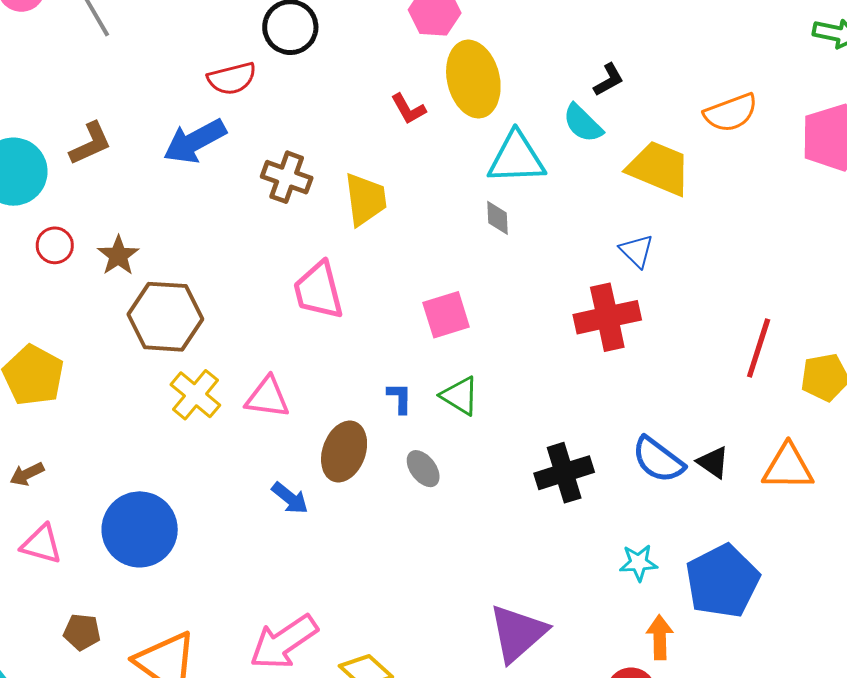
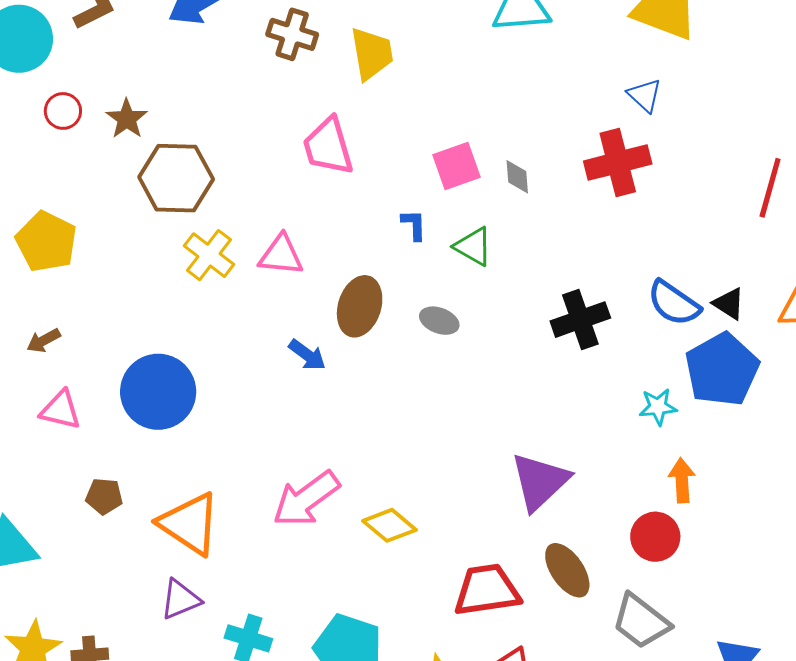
gray diamond: (497, 218) -> (517, 177), moved
blue L-shape: (400, 398) -> (414, 225), moved
gray ellipse: (423, 469) -> (439, 321), turned -30
blue pentagon: (722, 581) -> (722, 369), moved

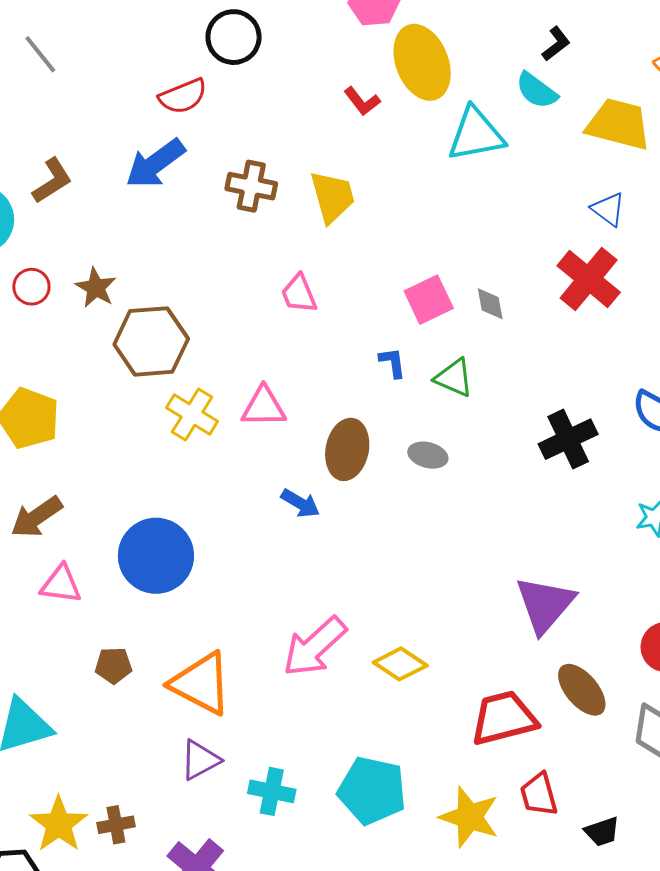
pink trapezoid: (328, 146) -> (299, 294), size x0.7
red cross: (618, 162) -> (589, 279), turned -30
brown arrow: (44, 341) -> (37, 517), size x1.6

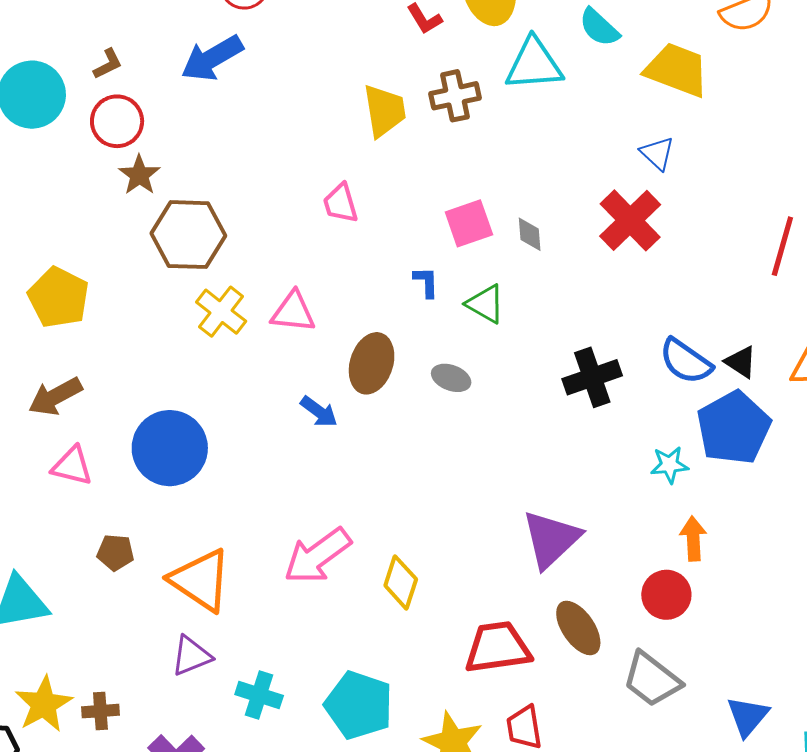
brown L-shape: (52, 181) -> (108, 64), size x0.7
brown cross: (251, 186) -> (455, 96), moved, turned -30
red circle: (31, 287) -> (117, 121), moved, size x1.4
yellow diamond: (400, 664) -> (401, 582), turned 68

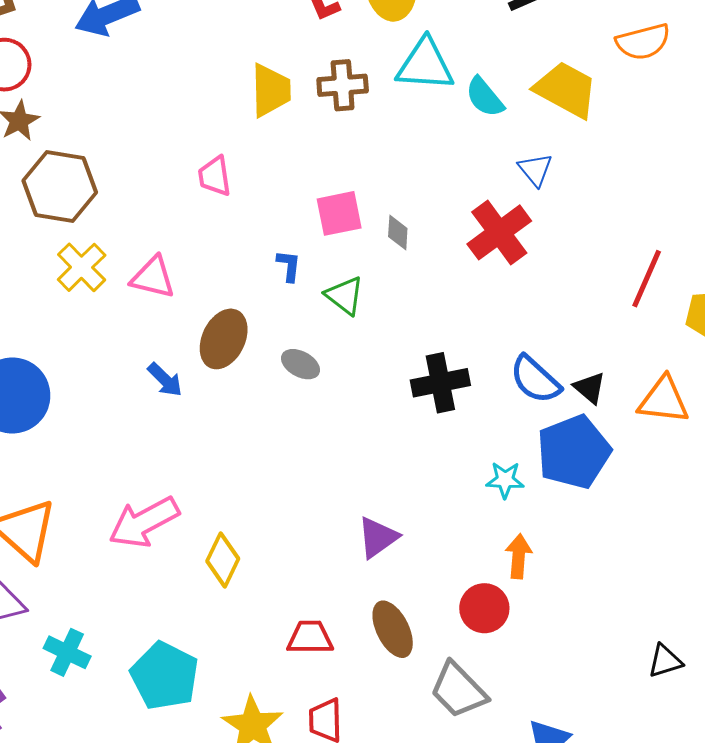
cyan semicircle: (599, 27) -> (485, 97), moved
purple triangle: (551, 539) -> (378, 537), size x0.7
red trapezoid: (498, 647) -> (310, 638), size x0.7

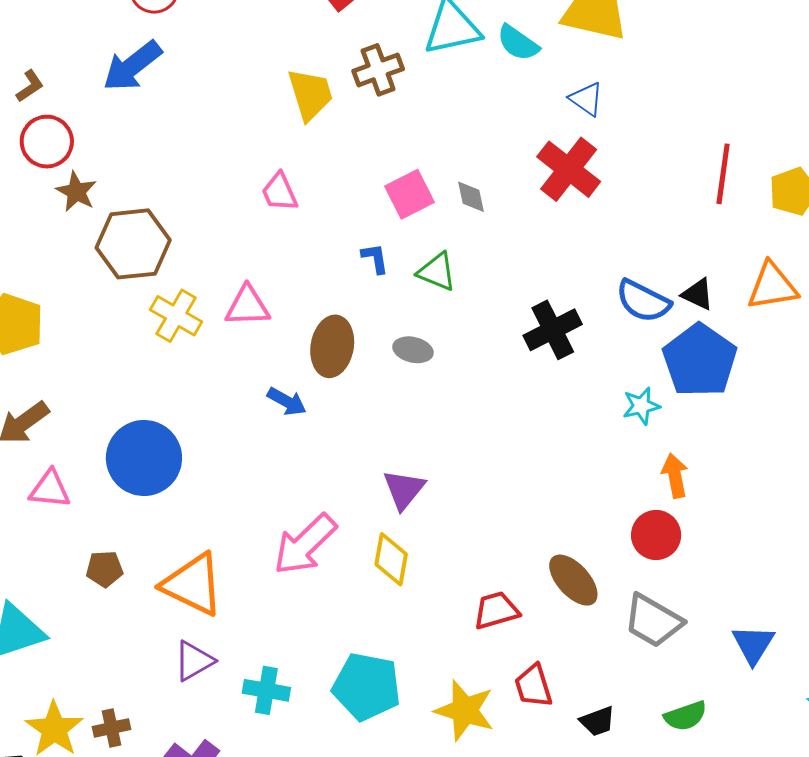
purple triangle: (378, 537) -> (404, 490), moved

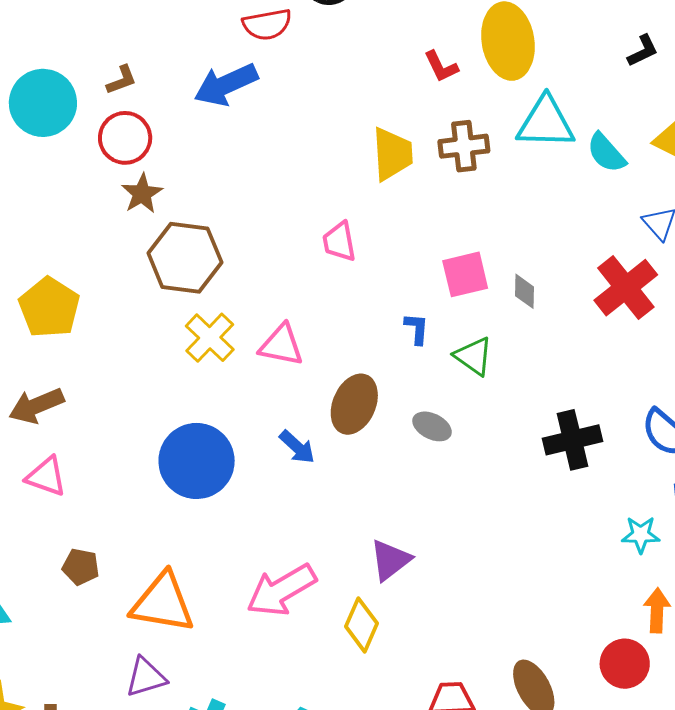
blue circle: (144, 458) -> (197, 461), moved
orange triangle: (193, 585) -> (163, 603), turned -30

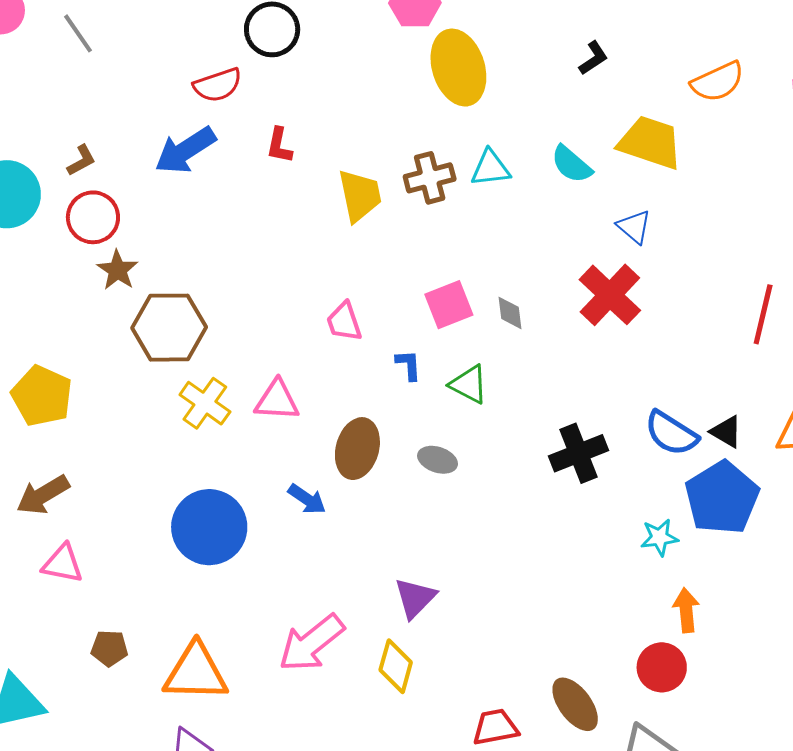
red L-shape: (441, 67) -> (279, 145), moved, turned 45
cyan triangle: (546, 123) -> (490, 168), moved, size x0.7
pink trapezoid: (339, 242) -> (344, 322), moved

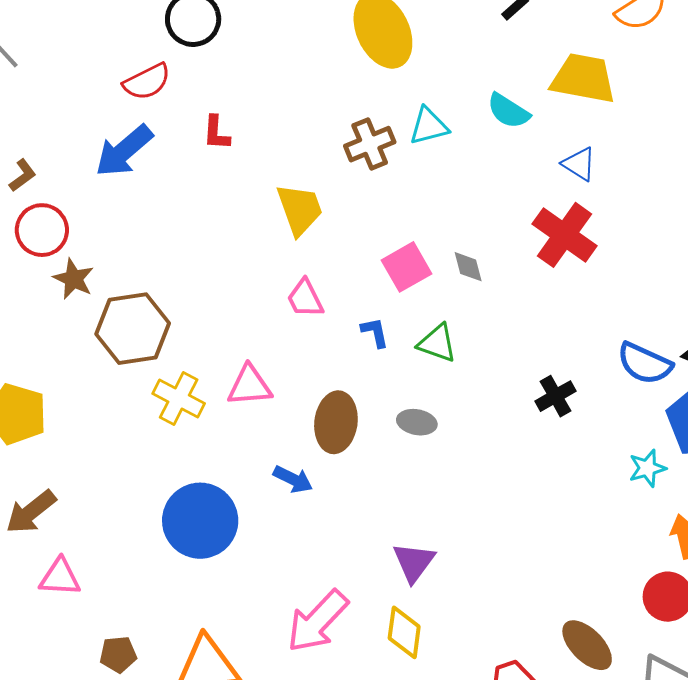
yellow trapezoid: (360, 196) -> (300, 209), moved
black cross: (578, 453) -> (556, 396), size x0.7

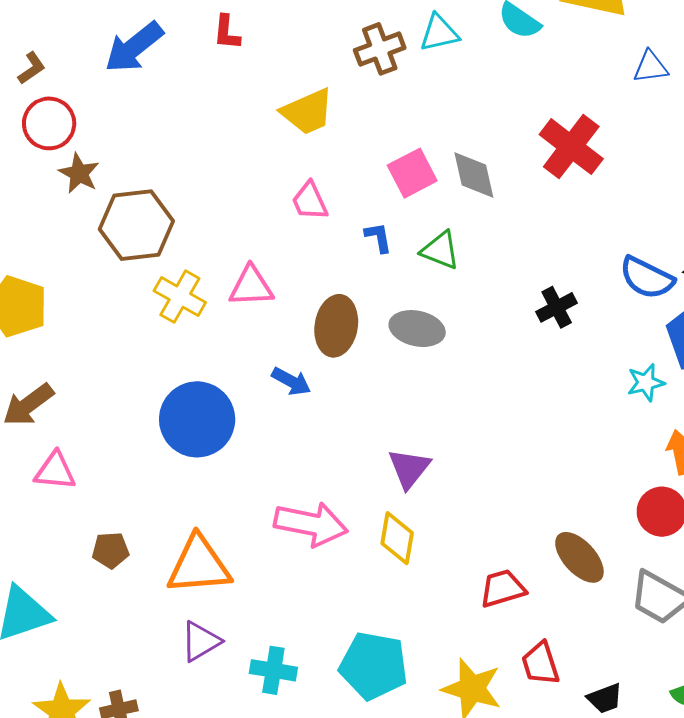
blue triangle: (579, 164) -> (651, 67), moved, turned -42
yellow trapezoid: (300, 209) -> (307, 112), turned 84
gray diamond: (468, 267) -> (474, 175), size x1.5
gray ellipse: (417, 422) -> (417, 329), size x1.4
pink arrow: (317, 621) -> (311, 524), turned -124

